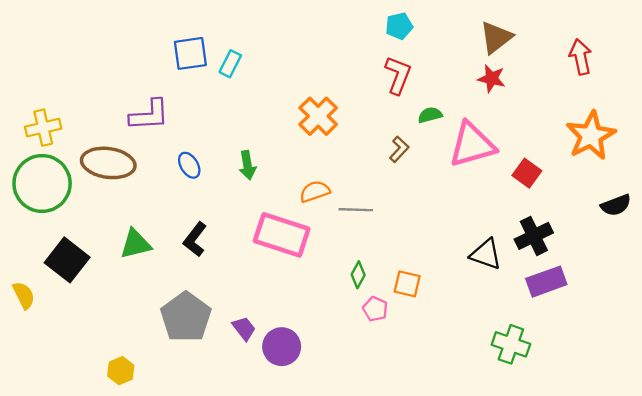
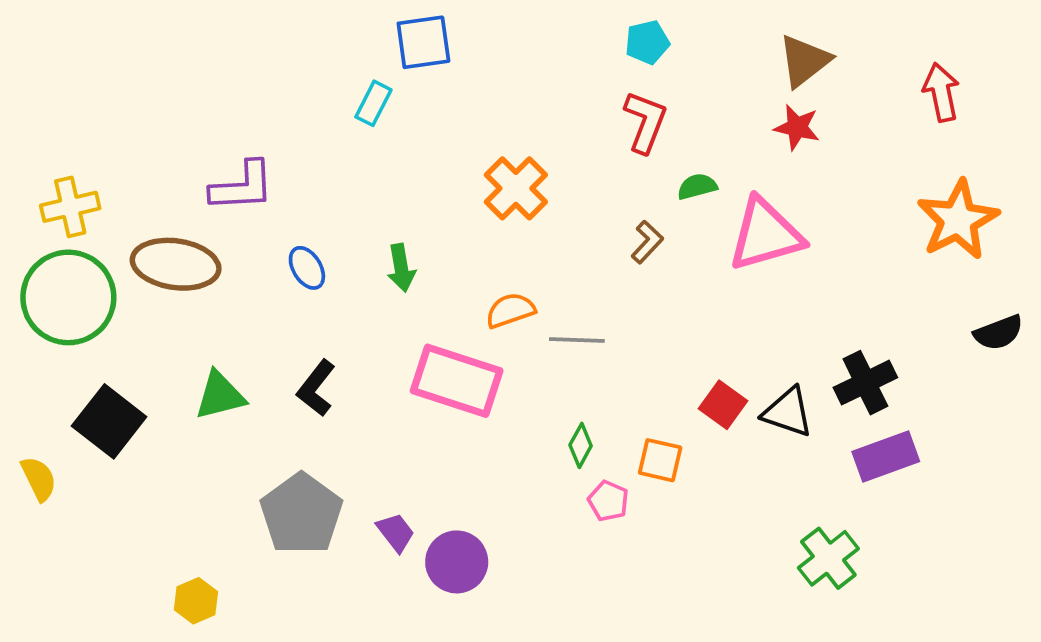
blue square: (190, 53) -> (423, 42), moved
red square: (527, 173) -> (723, 405), moved
green cross: (511, 344) -> (828, 558), turned 33

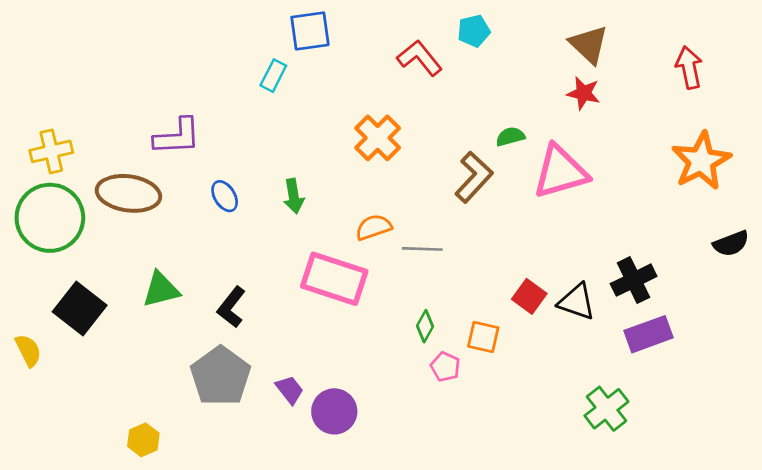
brown triangle: (804, 61) -> (589, 44), turned -39
red L-shape: (645, 122) -> (420, 58), moved, turned -60
brown L-shape: (647, 242) -> (474, 177), size x1.6
black L-shape: (316, 388) -> (231, 307), moved

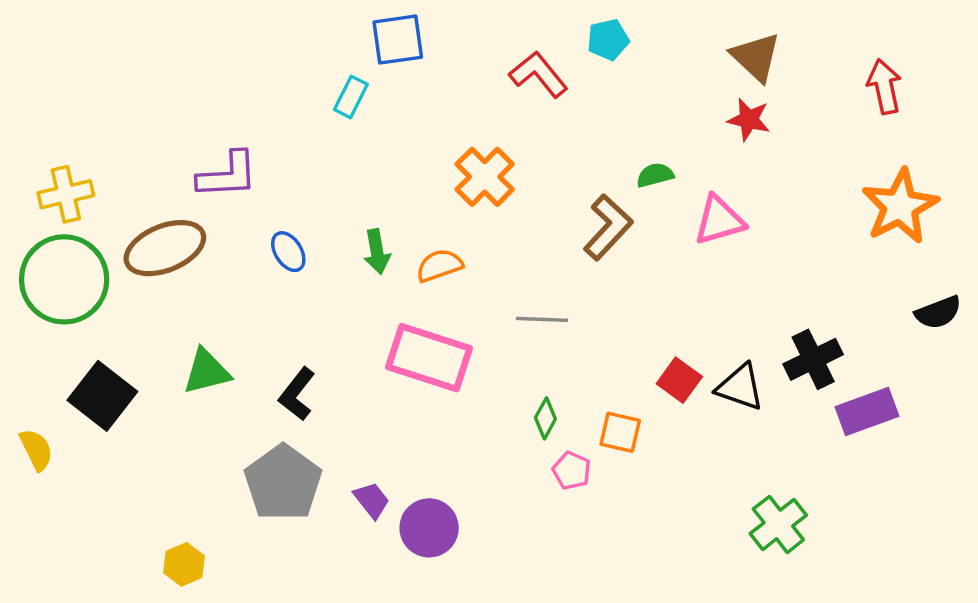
pink triangle: (560, 172) -> (719, 220), size x0.7
brown ellipse: (128, 193) -> (165, 248), turned -30
orange semicircle: (374, 227) -> (439, 265), moved
purple rectangle: (648, 334) -> (867, 411), moved

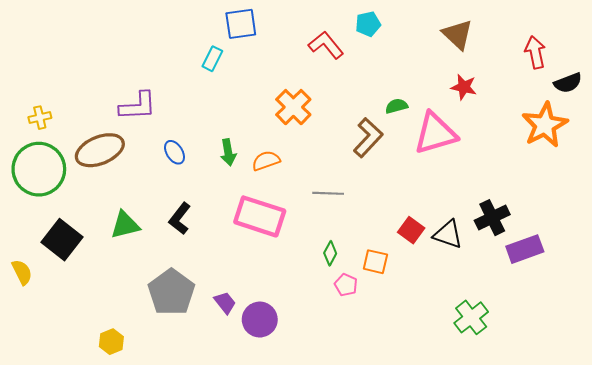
red star: (749, 120) -> (464, 87), moved
yellow cross: (66, 194) -> (40, 118), size x0.7
pink triangle: (719, 220) -> (435, 133), size x1.4
black semicircle: (938, 312) -> (568, 83), moved
black L-shape: (297, 394) -> (180, 219), moved

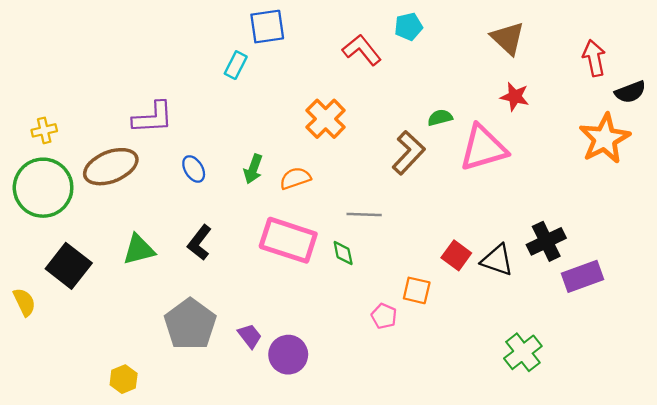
green arrow: (228, 152) -> (253, 169), turned 30
green diamond: (330, 253) -> (343, 253), moved, turned -40

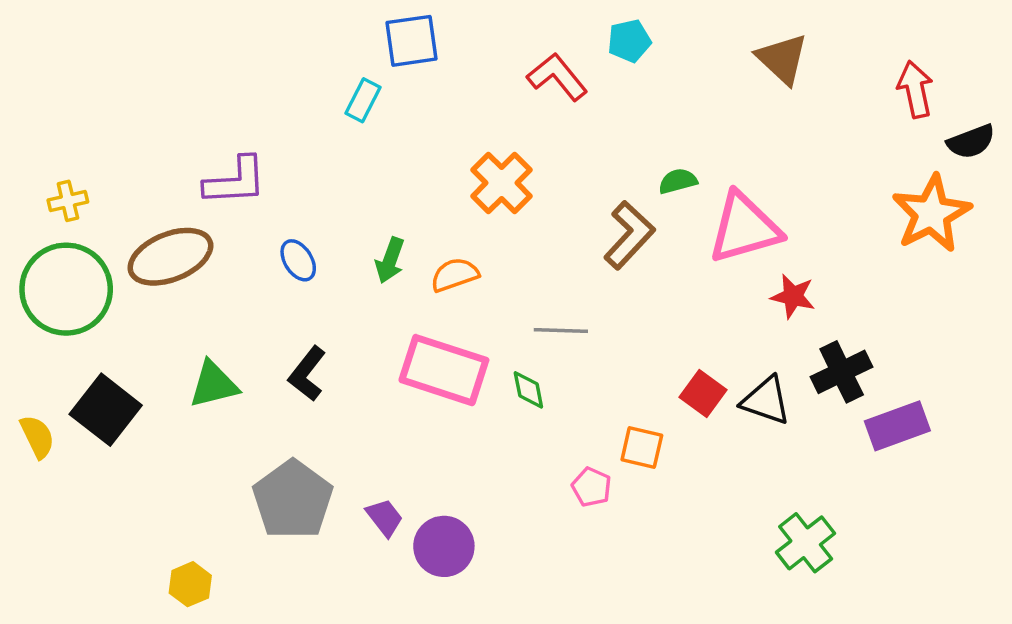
red star: (515, 97) -> (793, 296), moved
yellow semicircle: (24, 302) -> (37, 437), moved

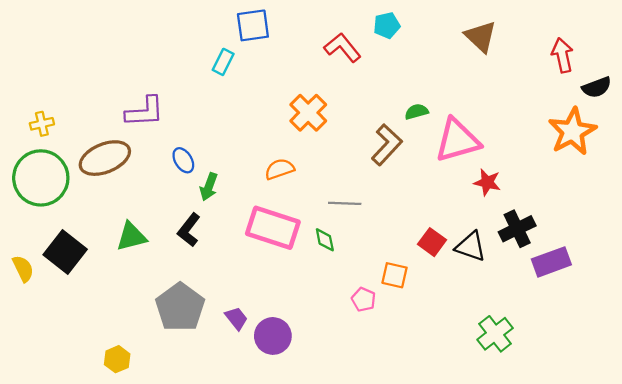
green arrow: (390, 260) -> (209, 187), moved

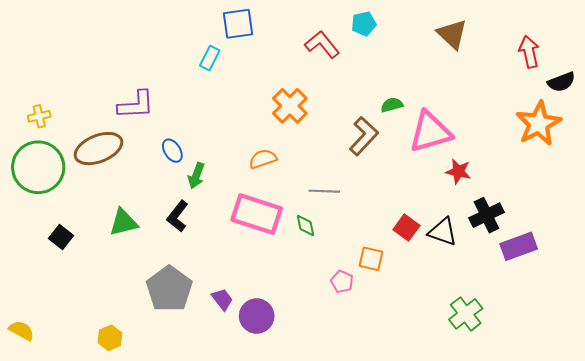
black square: (65, 252) -> (61, 237), size x0.6
yellow semicircle: (23, 269) -> (22, 331), moved, turned -35

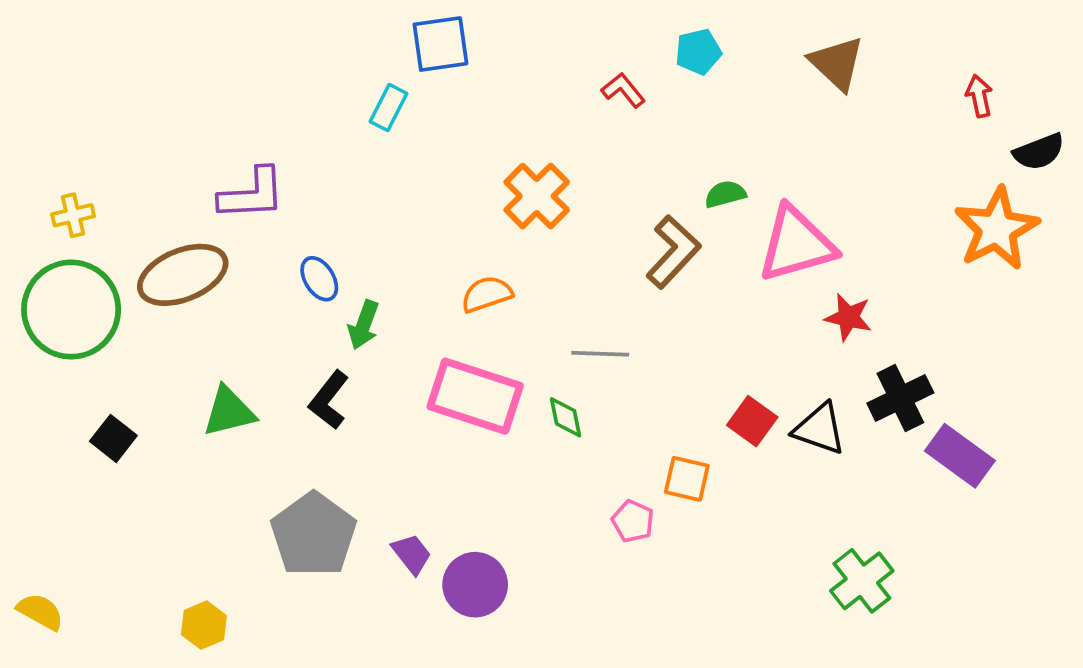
cyan pentagon: (364, 24) -> (698, 52), moved
red L-shape: (322, 45) -> (623, 90), moved, size x0.7
red arrow: (529, 52) -> (979, 96), size x0.7
purple rectangle: (519, 246) -> (960, 456), turned 56

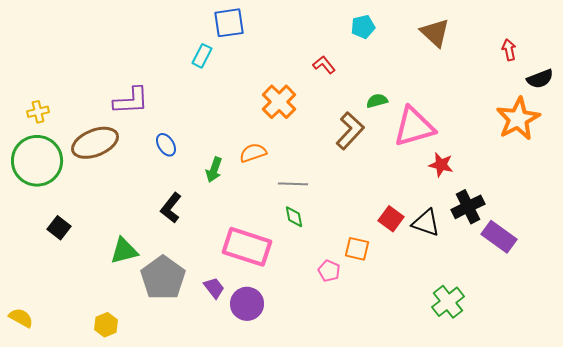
red L-shape: (623, 90) -> (324, 65), moved
green arrow: (364, 325) -> (214, 170), moved
gray line: (600, 354) -> (293, 184), moved
pink rectangle: (475, 396) -> (247, 247), moved
green triangle: (229, 411) -> (124, 251), moved

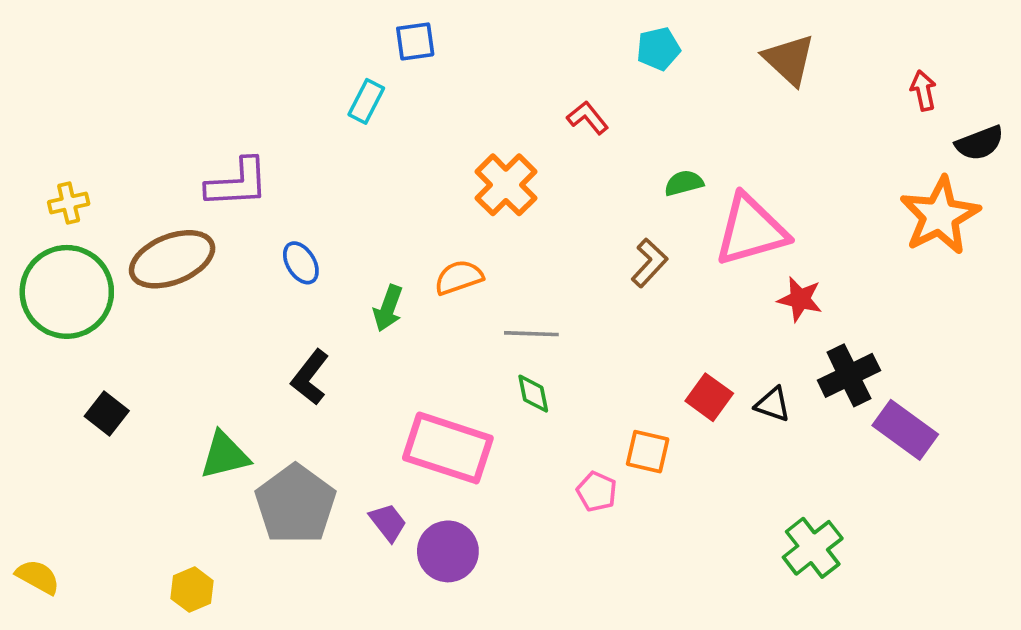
blue square: (229, 23) -> (415, 41), size x0.7
brown L-shape: (350, 131) -> (649, 263), moved, size x0.7
black triangle: (426, 223) -> (773, 404), size x0.7

